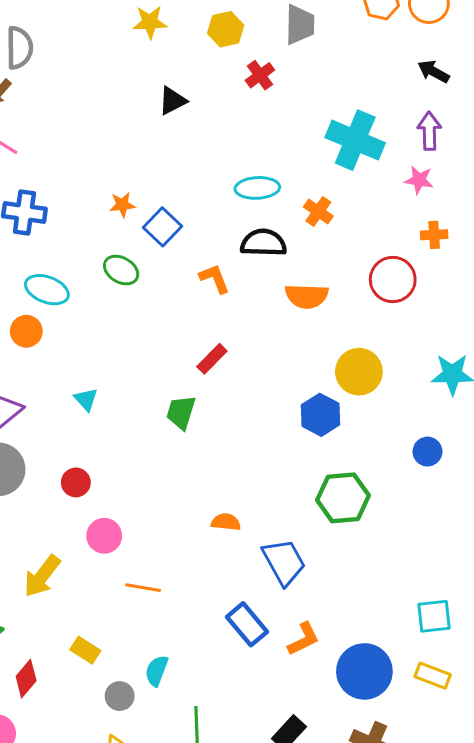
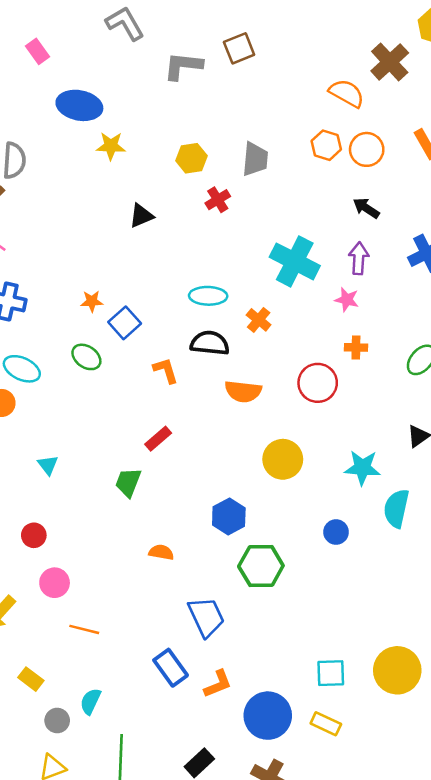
yellow star: (150, 22) -> (111, 146), moved
blue hexagon: (320, 415) -> (229, 517), moved
orange semicircle: (226, 522) -> (161, 552), moved

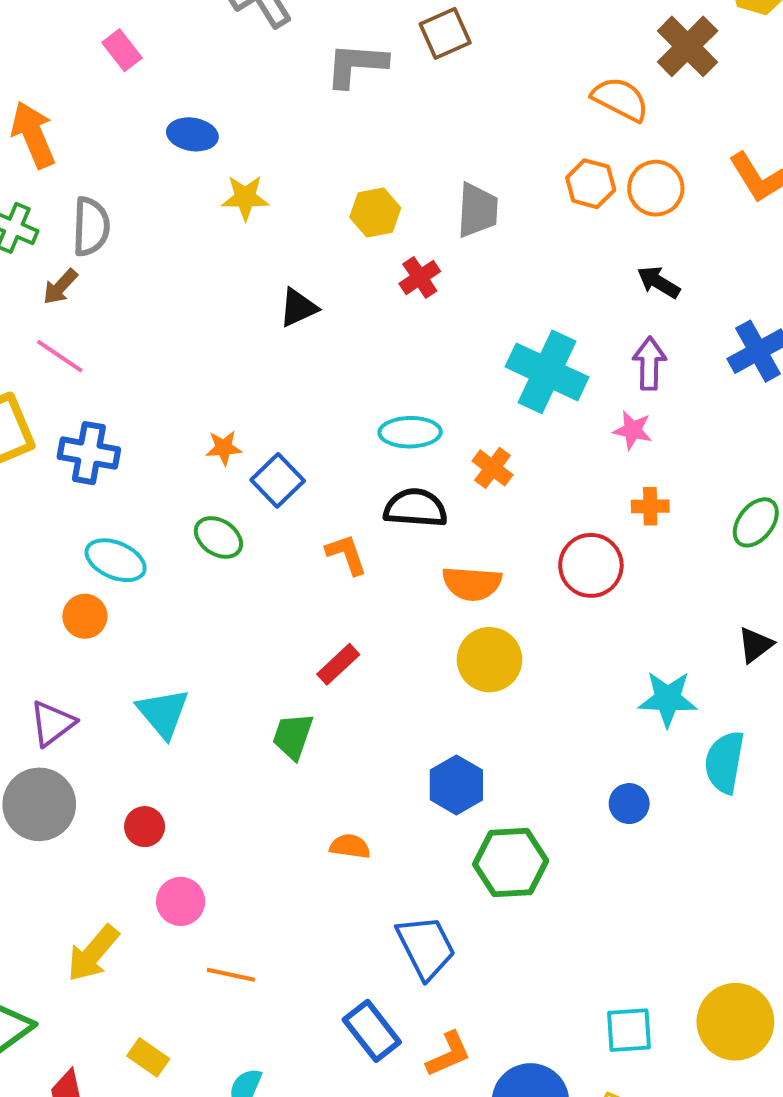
blue ellipse: (79, 105) -> (192, 134), size x0.7
yellow circle: (283, 459) -> (489, 660), moved
cyan triangle: (48, 465) -> (163, 713), size x1.6

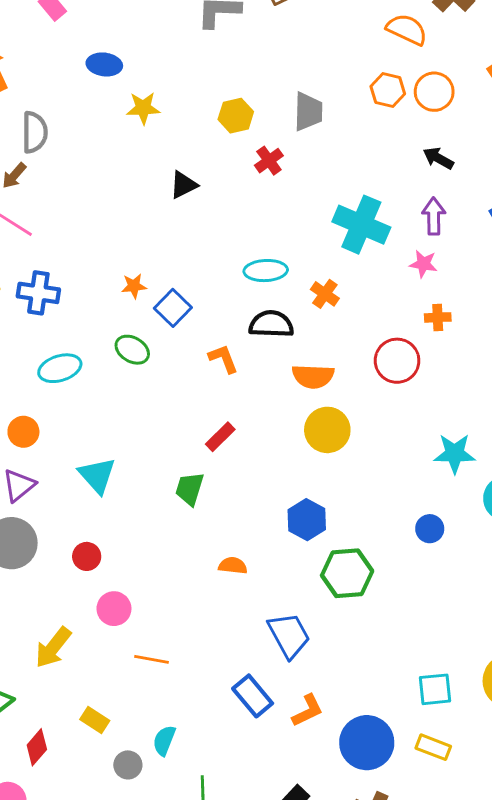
cyan ellipse: (116, 560) -> (60, 368), turned -39
orange circle: (85, 616) -> (23, 432), moved

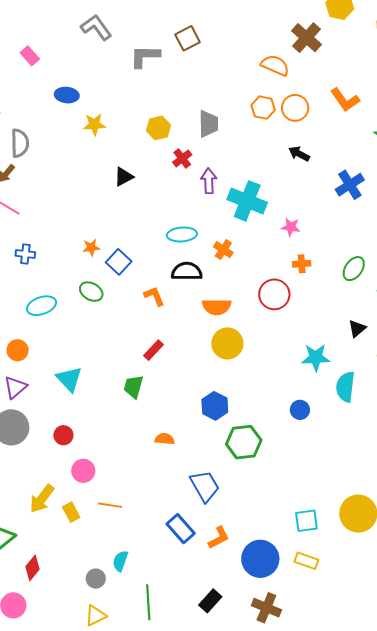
purple arrow: (434, 216) -> (209, 181), moved
blue cross: (38, 293) -> (25, 254), size x0.7
yellow rectangle: (95, 720) -> (71, 512), moved, turned 30

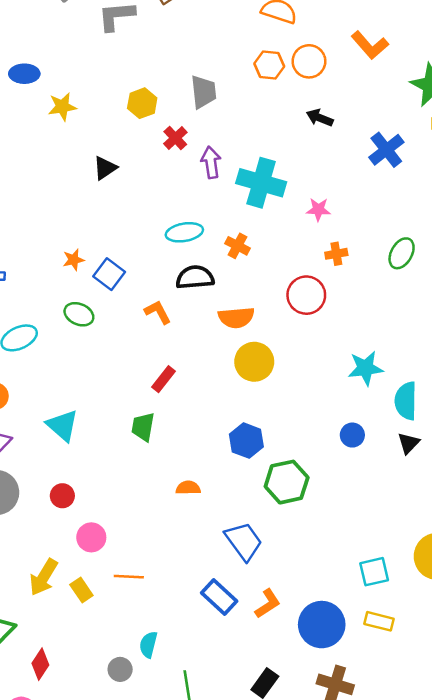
black triangle: (357, 329) -> (409, 443), moved

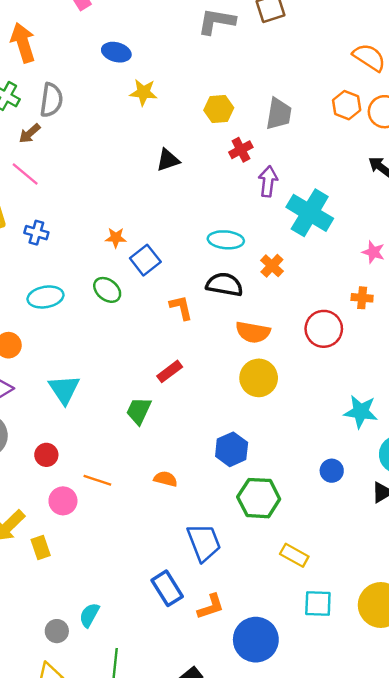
pink star: (318, 210) -> (373, 252), moved
orange line: (129, 577) -> (97, 480), moved
yellow rectangle: (379, 621) -> (294, 555), moved

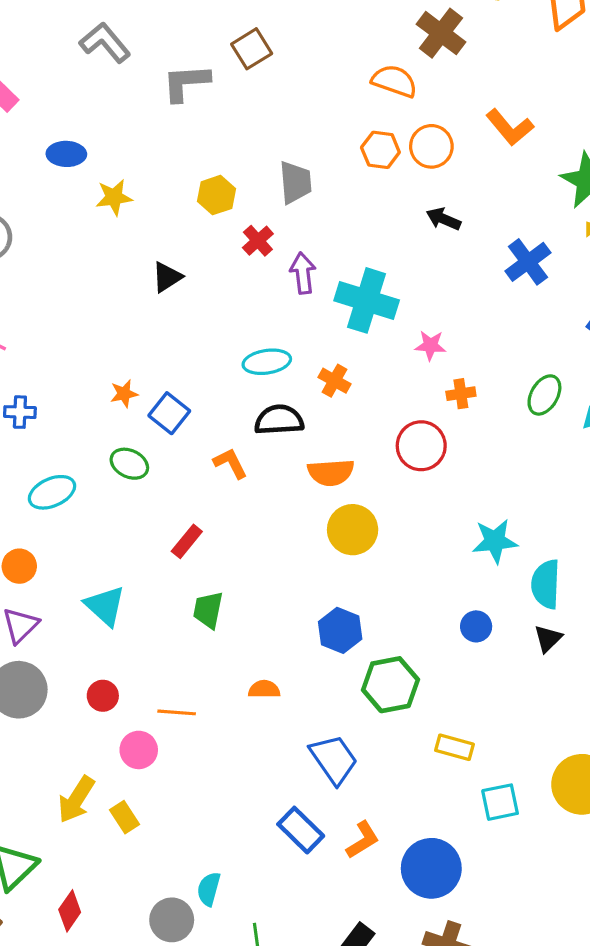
pink star: (373, 252) -> (430, 345), moved
red rectangle: (170, 371) -> (187, 541), moved
gray circle: (57, 631) -> (172, 920), size x1.4

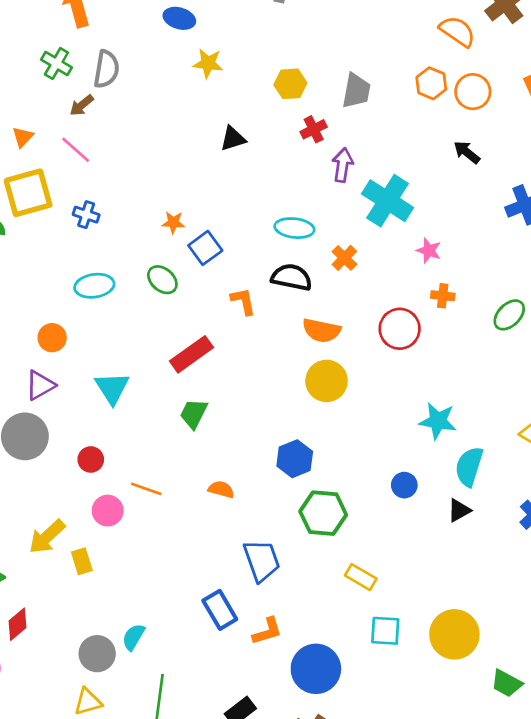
red rectangle: (187, 541) -> (191, 354), size x1.5

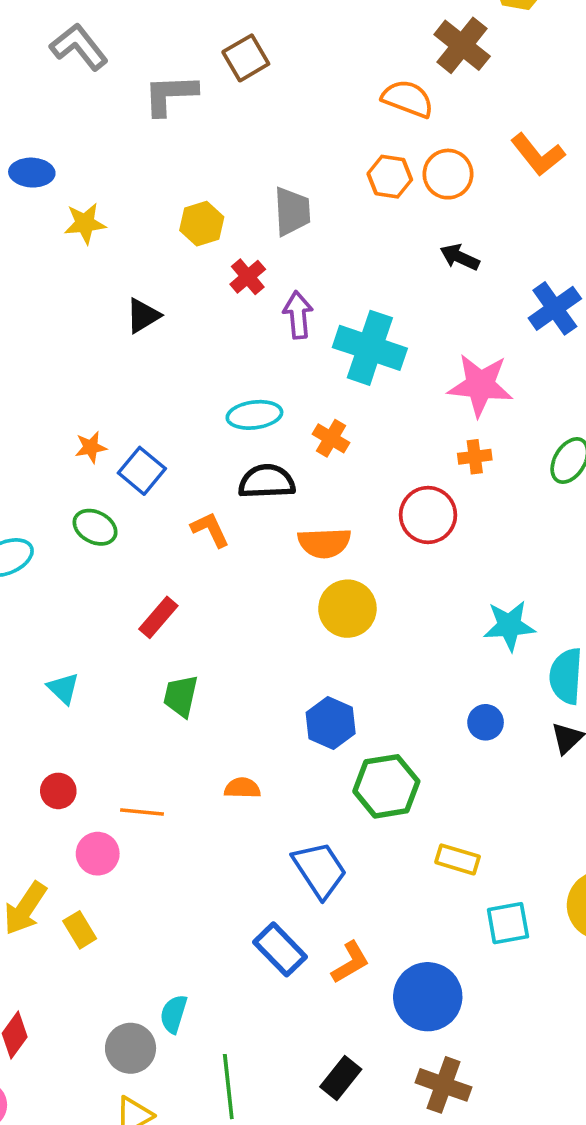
pink star: (429, 251) -> (480, 385), moved, size x1.8
red rectangle: (191, 354) -> (158, 617), size x0.7
cyan triangle: (112, 388) -> (63, 688), size x0.7

